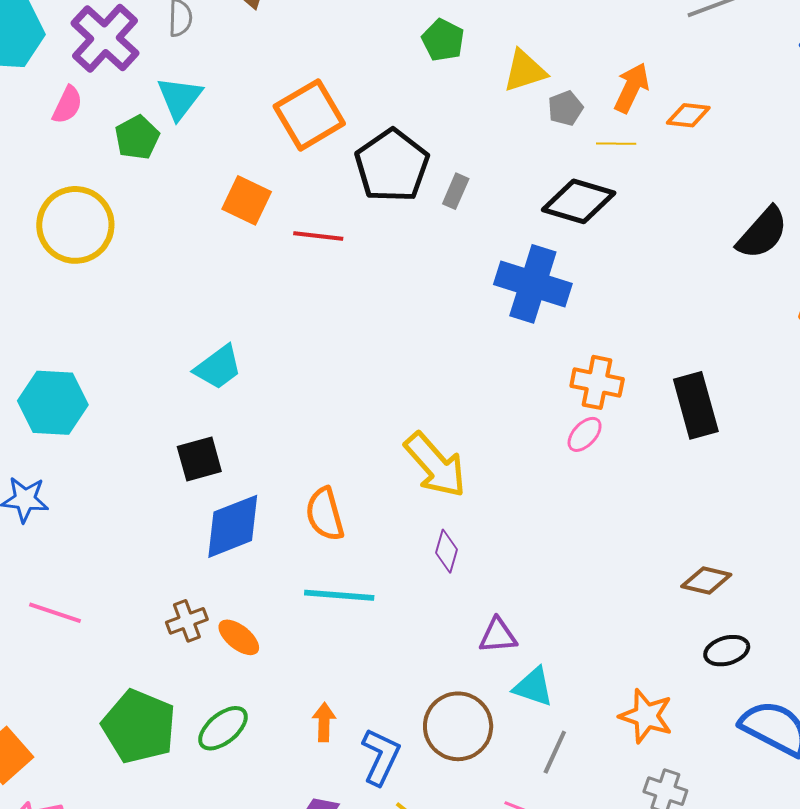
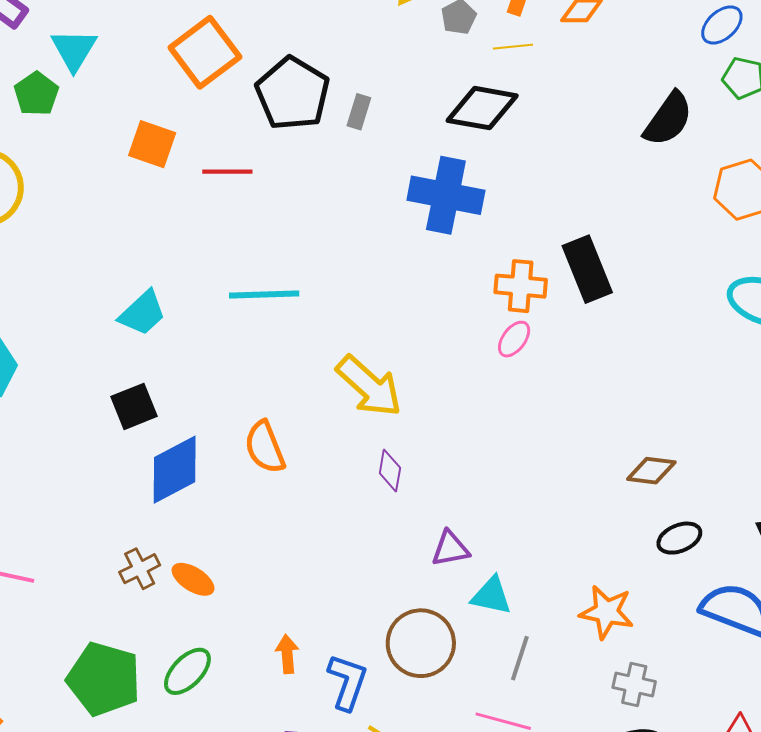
black rectangle: (696, 405) -> (587, 269), moved
cyan line: (339, 595) -> (264, 294), moved

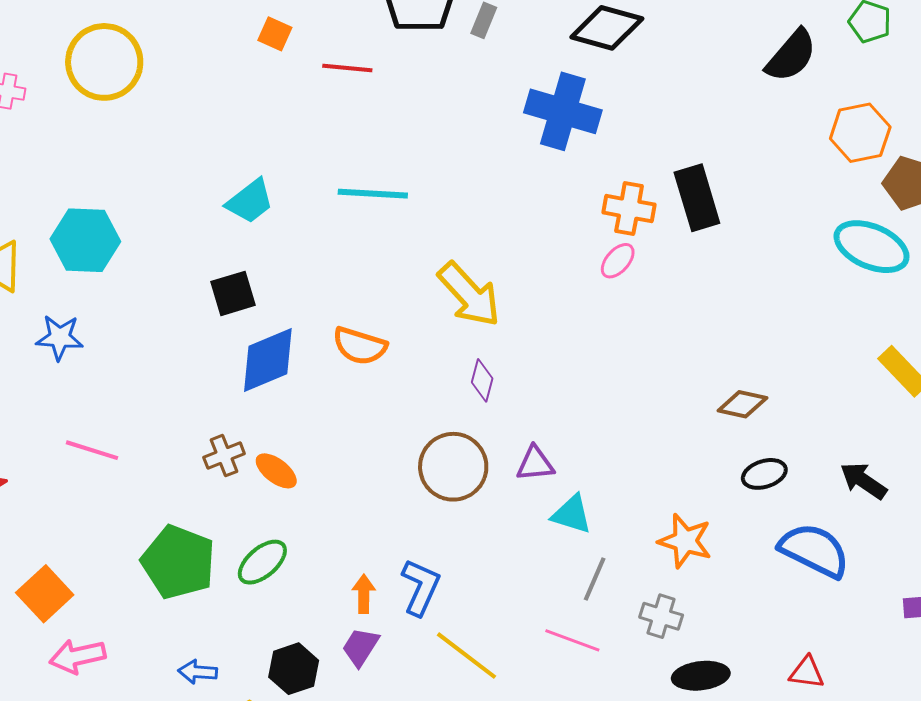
orange square: (152, 144) -> (275, 34), size x0.7
orange semicircle: (265, 447) -> (360, 346), turned -56
brown circle: (421, 643) -> (453, 467), moved
orange arrow: (287, 654) -> (364, 594), moved
gray cross: (634, 685) -> (661, 616), moved

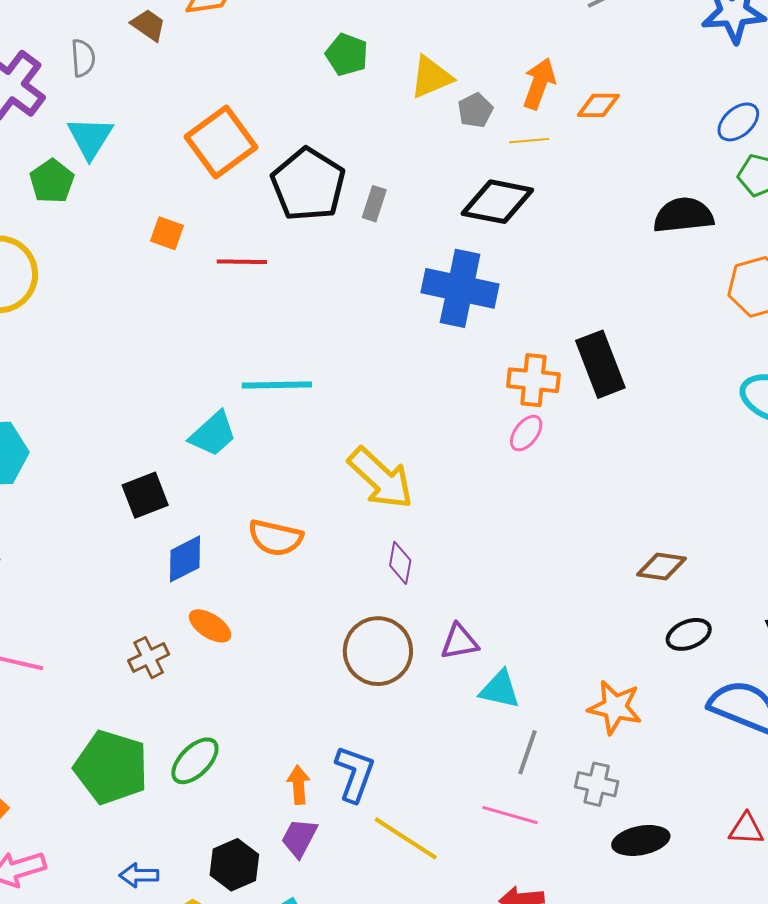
black semicircle: (791, 56) -> (683, 215), turned -132
cyan trapezoid: (250, 201) -> (213, 434), moved
blue diamond: (268, 360) -> (185, 559), size x0.7
orange ellipse: (276, 471) -> (210, 626), moved

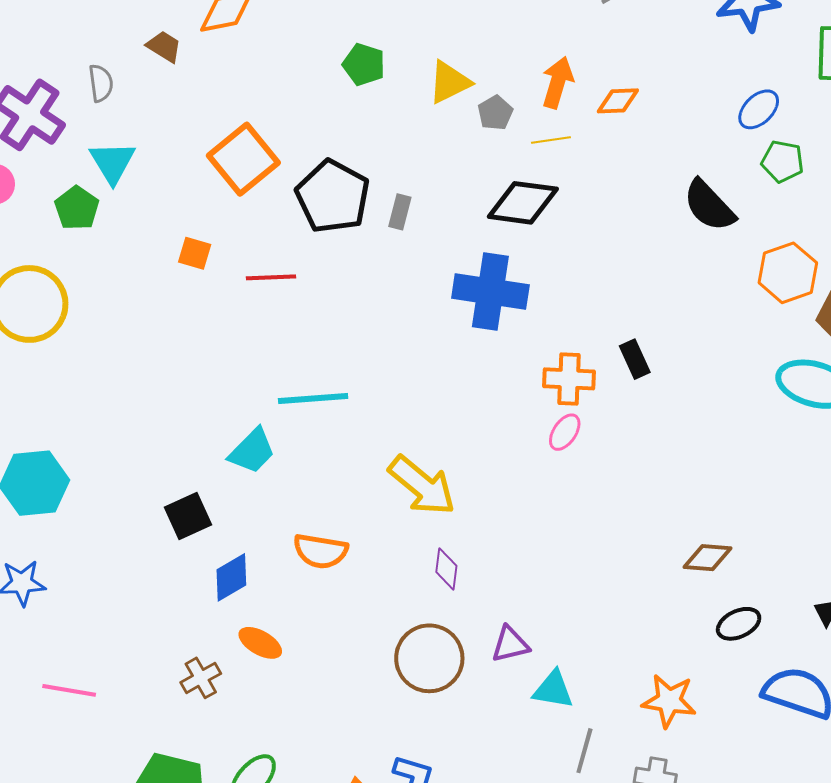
black semicircle: (683, 215) -> (709, 206), turned -124
black rectangle: (600, 364) -> (635, 359), size x0.6

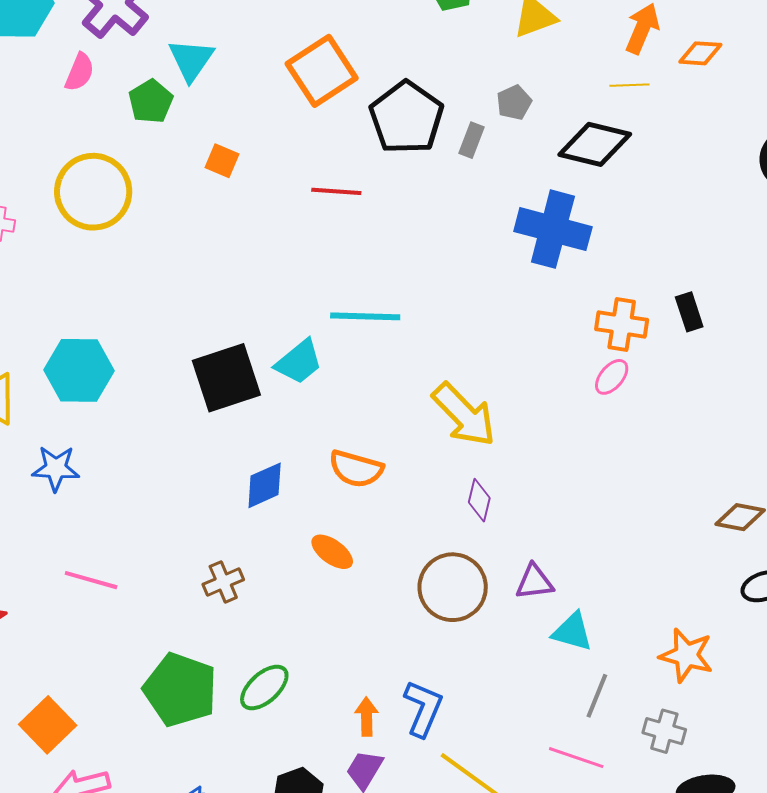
gray pentagon: (495, 113) -> (514, 102), moved
orange square: (195, 253) -> (222, 161), moved
black square: (188, 516) -> (226, 378), moved, size x1.5
orange ellipse: (260, 643) -> (332, 552), moved

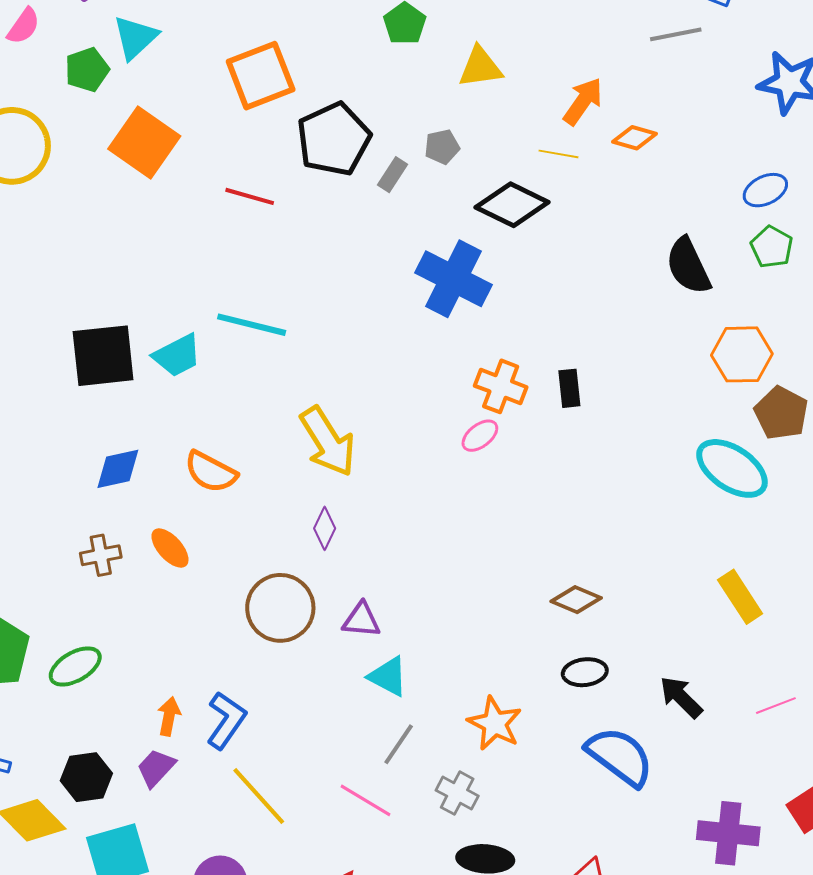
orange square: (222, 161) -> (144, 143), size x2.0
brown cross: (223, 582) -> (101, 555), moved

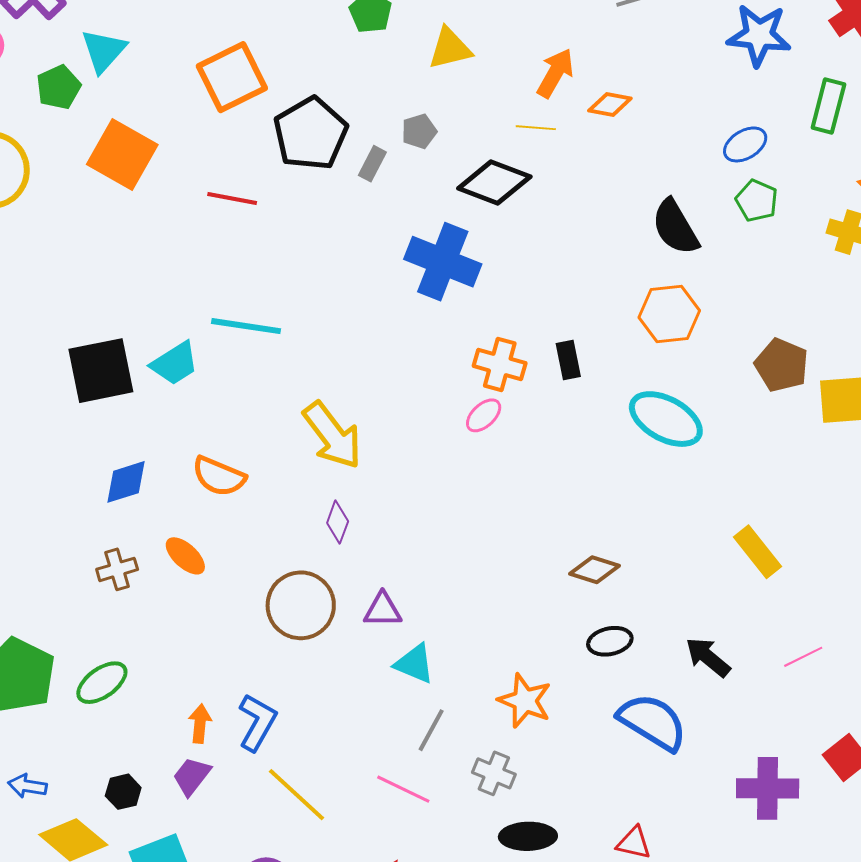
orange hexagon: (742, 354) -> (669, 314), moved
cyan ellipse: (732, 468) -> (666, 419), moved
black hexagon: (86, 777) -> (123, 792), size x0.7

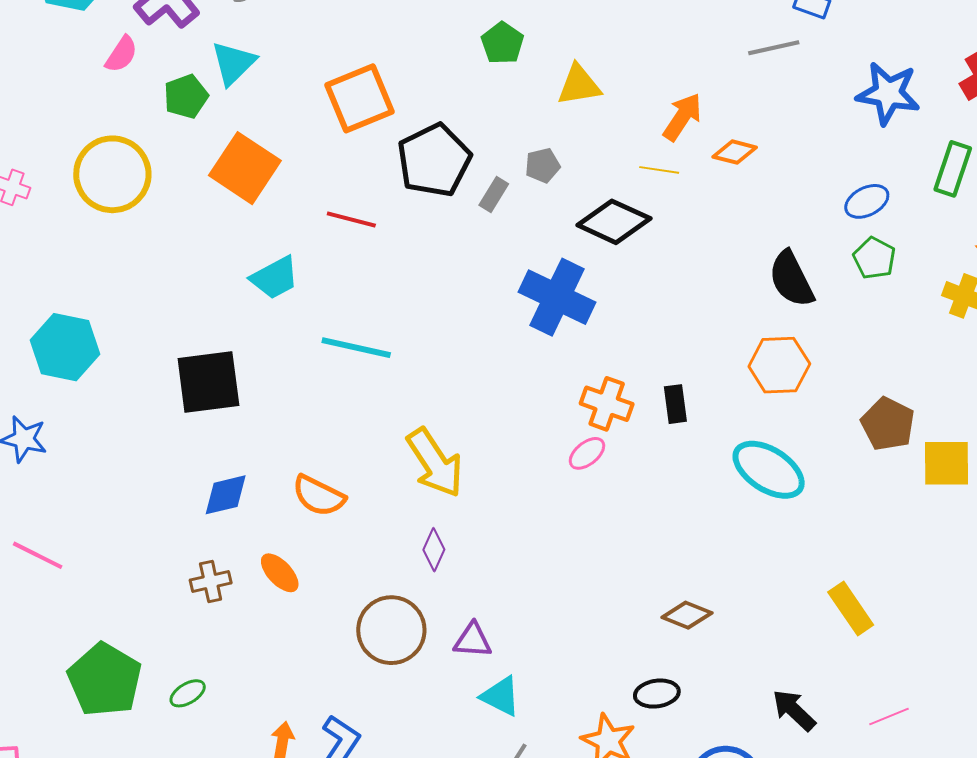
cyan trapezoid: (175, 363) -> (275, 278), moved
black ellipse: (610, 641) -> (657, 694), moved
green ellipse: (102, 683) -> (188, 693), size x0.7

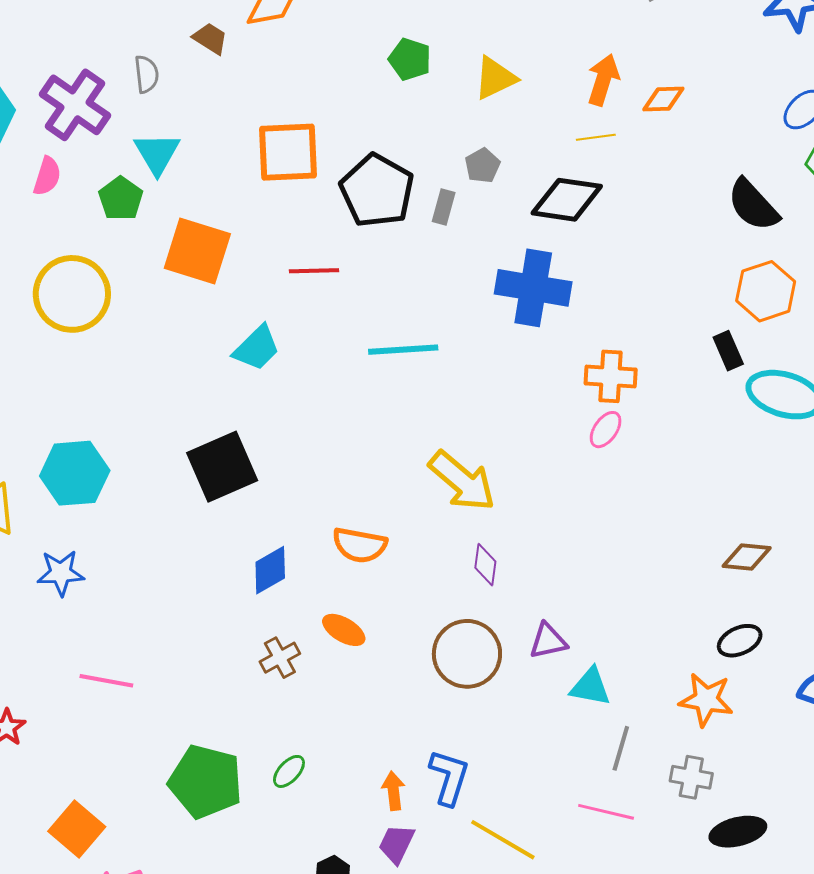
orange square: (360, 98) -> (288, 152), turned 36
cyan line: (356, 348) -> (403, 350), moved
black rectangle: (675, 404) -> (728, 351), moved

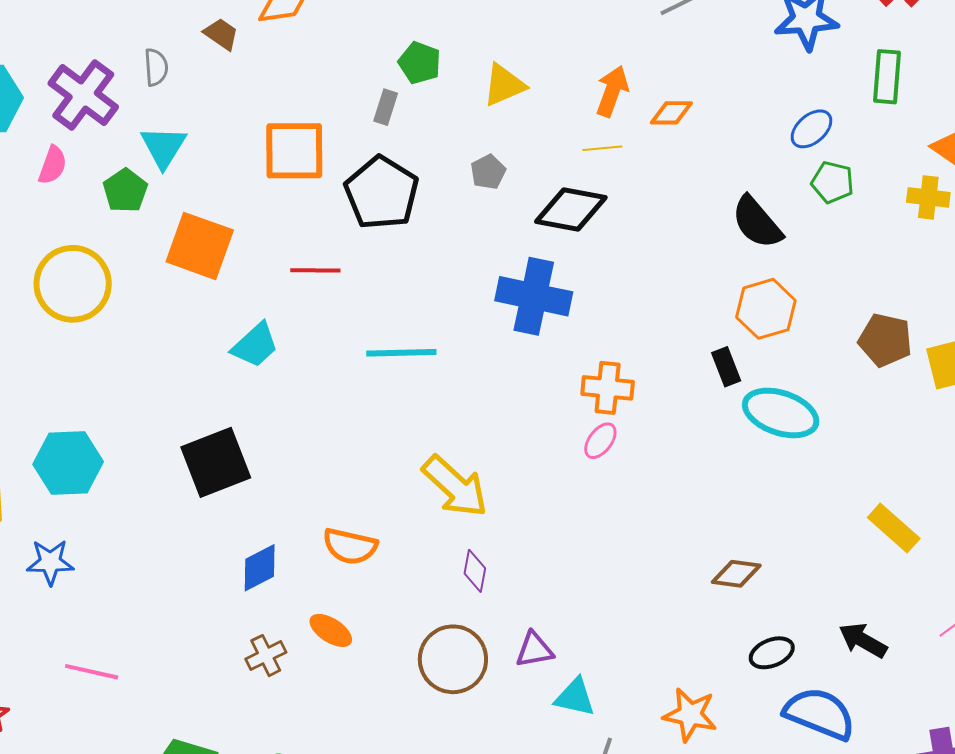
gray rectangle: (444, 207) -> (386, 107), moved
black ellipse: (740, 641) -> (772, 653), moved

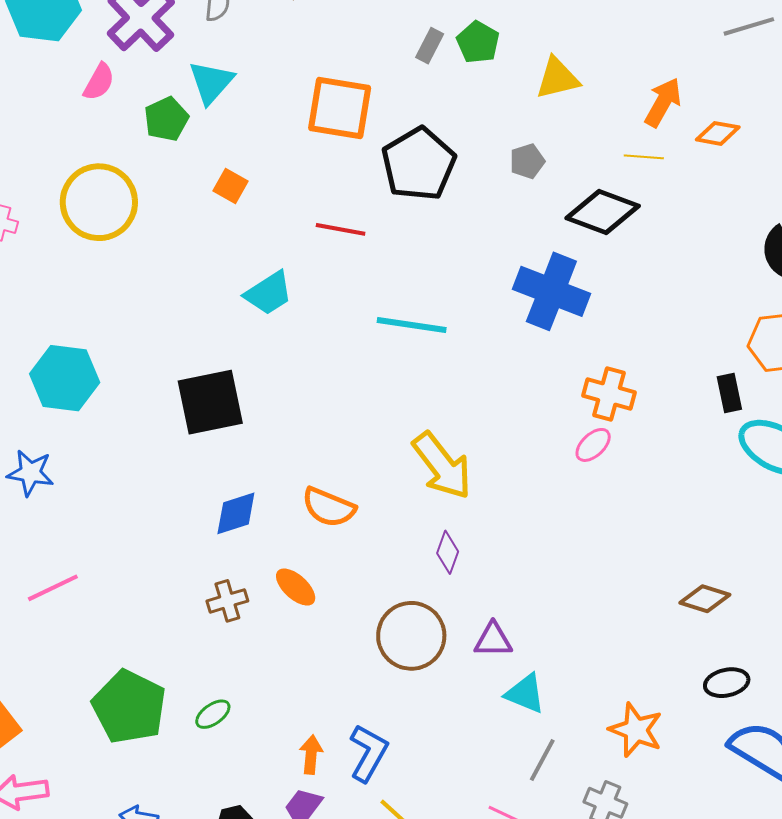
gray rectangle: (386, 107) -> (430, 46), moved
orange square: (200, 246) -> (230, 186), size x0.5
pink line: (92, 672) -> (53, 588), turned -48

